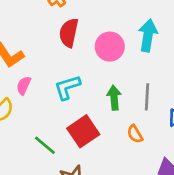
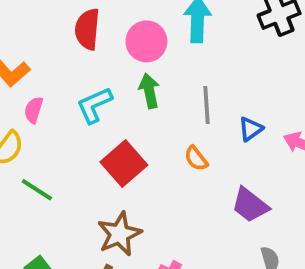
green arrow: (114, 98) -> (149, 91), moved
green line: (45, 145) -> (37, 190), moved

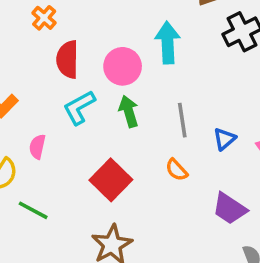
cyan L-shape: (94, 105) -> (79, 107), moved
pink semicircle: (34, 110) -> (37, 147), moved

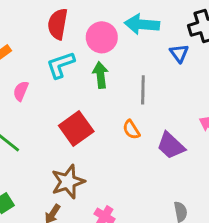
cyan arrow: (168, 43) -> (142, 24), turned -92
blue triangle: (224, 139) -> (179, 53), moved, turned -36
purple trapezoid: (230, 209) -> (171, 146), moved

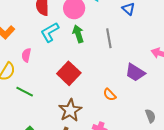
orange semicircle: (131, 130) -> (110, 95), moved

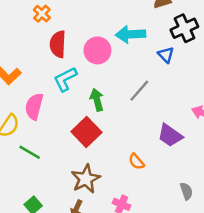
green arrow: (78, 34) -> (97, 100), moved
gray line: (109, 38) -> (139, 91), turned 48
pink semicircle: (26, 55) -> (34, 106), size x1.5

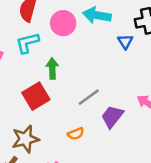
gray line: (139, 91) -> (89, 97), moved
purple trapezoid: (170, 135) -> (112, 117), turned 80
orange semicircle: (136, 162) -> (76, 134), turned -84

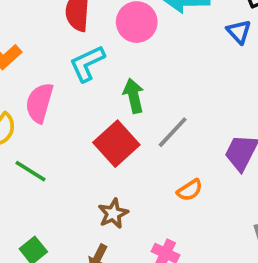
gray line: (89, 97) -> (173, 132), moved
brown star: (25, 139) -> (113, 214), size x0.7

